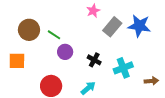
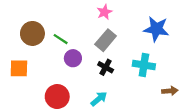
gray rectangle: (112, 27) -> (106, 40), moved
cyan cross: (123, 68) -> (144, 65), moved, turned 30

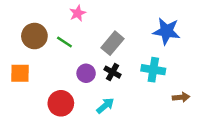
pink star: (104, 12) -> (78, 13), moved
purple circle: (73, 58) -> (86, 73), moved

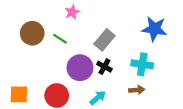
orange square: (20, 73) -> (19, 94), moved
purple circle: (86, 73) -> (80, 68), size x1.5
brown arrow: (181, 97) -> (137, 90), moved

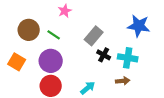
black cross: (104, 67) -> (104, 55), moved
purple circle: (80, 68) -> (51, 61), moved
orange square: (19, 94) -> (17, 62), moved, turned 30

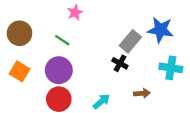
brown circle: (29, 30) -> (20, 33), moved
gray rectangle: (94, 36) -> (130, 41), moved
cyan cross: (128, 58) -> (171, 68), moved

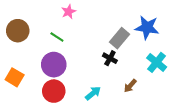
cyan cross: (171, 68) -> (157, 62), turned 30
orange square: (20, 71) -> (15, 77), moved
brown arrow: (142, 93) -> (130, 86), turned 136

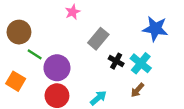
green line: (57, 37) -> (35, 54), moved
gray rectangle: (119, 38) -> (98, 39), moved
cyan cross: (157, 62) -> (141, 63), moved

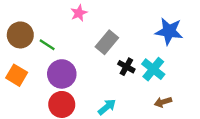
green line: (35, 54) -> (47, 45), moved
orange square: (16, 81) -> (17, 75), moved
brown arrow: (137, 90) -> (163, 102), moved, turned 32

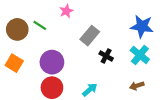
green line: (47, 45) -> (40, 25), moved
cyan cross: (153, 69) -> (140, 55), moved

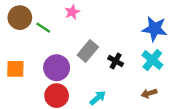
brown circle: (17, 29) -> (20, 18), moved
gray rectangle: (90, 36) -> (88, 51), moved
orange square: (14, 63) -> (15, 69), turned -30

